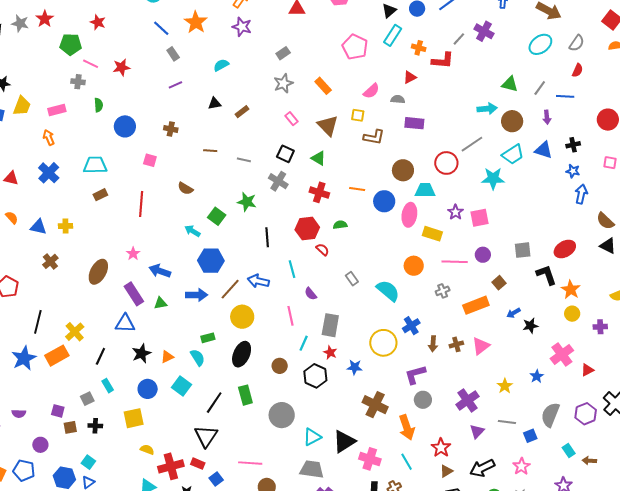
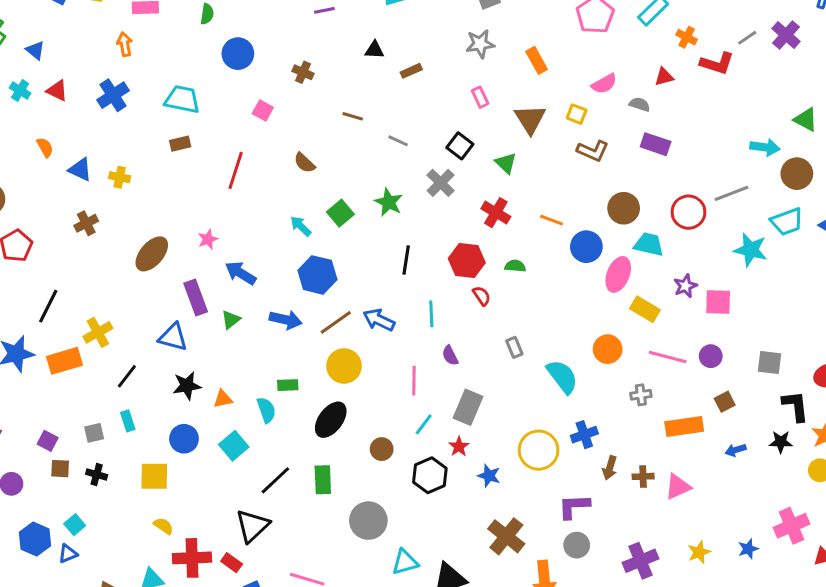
green triangle: (160, 303) -> (231, 320), turned -40
black star: (530, 326) -> (781, 442), moved

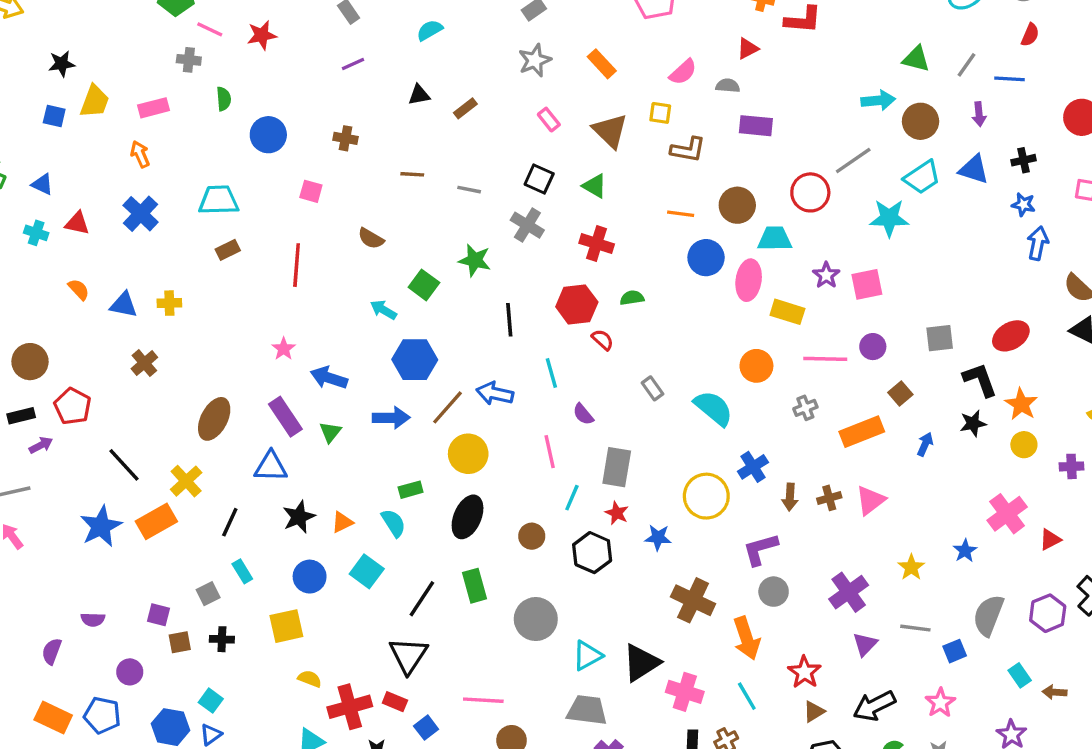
orange line: (552, 220) -> (681, 214), moved
brown ellipse: (152, 254) -> (214, 419), moved
black line: (48, 306) -> (124, 465), turned -56
blue arrow: (736, 450) -> (925, 444), turned 144

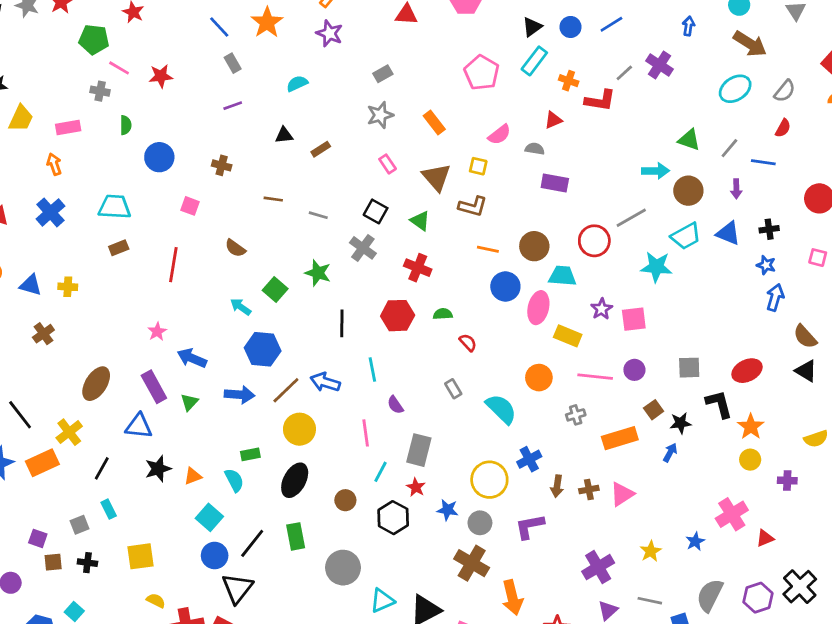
brown L-shape: (688, 150) -> (473, 206), moved
red semicircle: (603, 340) -> (468, 342), moved
black star: (973, 423) -> (681, 423), moved
blue circle: (310, 577) -> (215, 556), moved
gray circle: (774, 592) -> (480, 523), moved

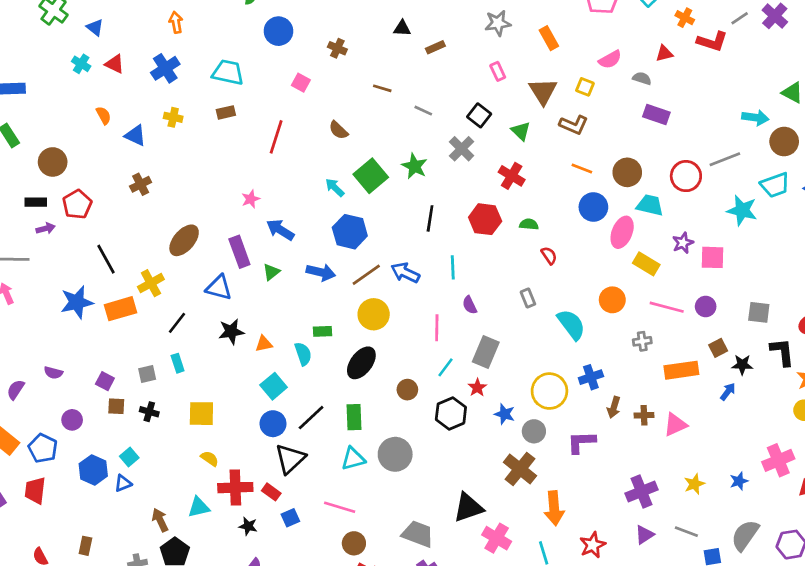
yellow cross: (68, 287) -> (173, 117), moved
green square: (275, 289) -> (371, 176), size x1.4
cyan triangle: (382, 601) -> (353, 459), moved

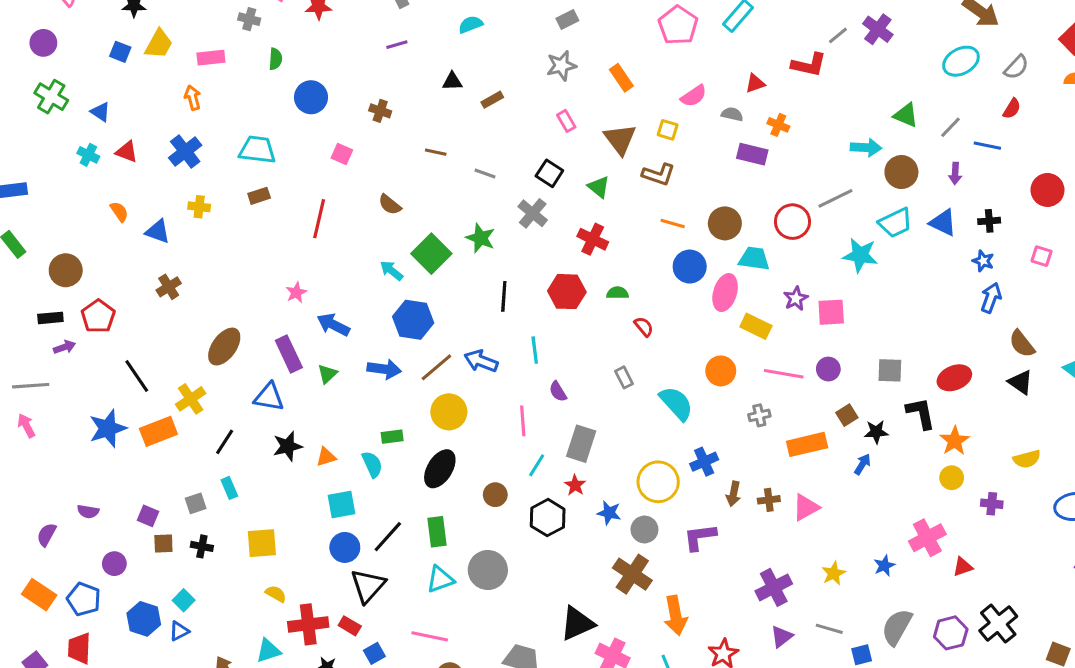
orange cross: (685, 18) -> (778, 125), moved
cyan square: (274, 386) -> (342, 504), turned 35

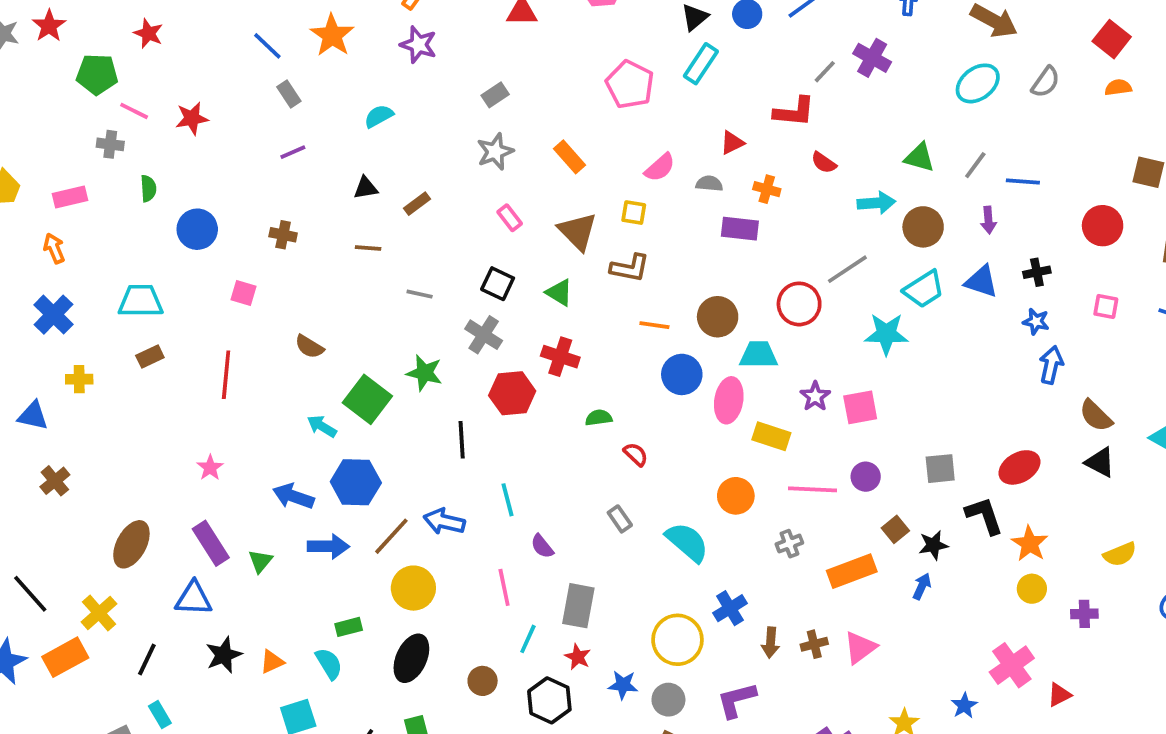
red semicircle: (1012, 109) -> (824, 163), moved, turned 100
brown line: (436, 152) -> (368, 248), moved
red hexagon: (567, 292) -> (512, 393), moved
blue arrow: (333, 325) -> (293, 496), moved

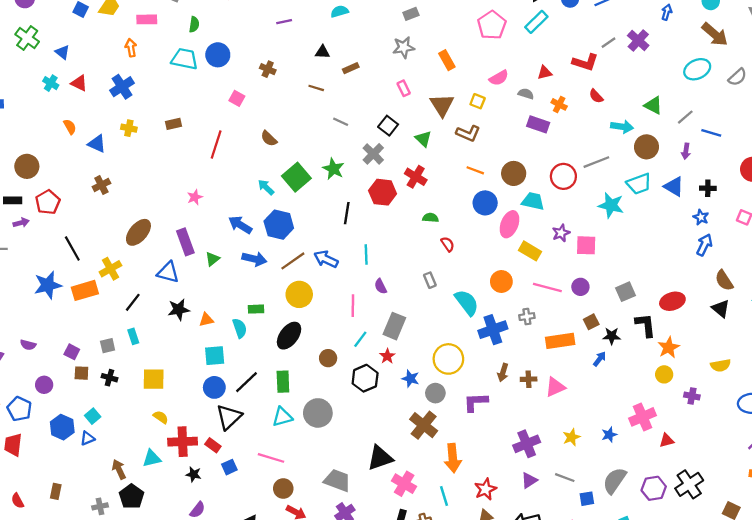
cyan trapezoid: (141, 301) -> (185, 59), moved
gray square: (940, 469) -> (625, 292), turned -30
blue cross: (730, 608) -> (493, 330), moved, size x1.4

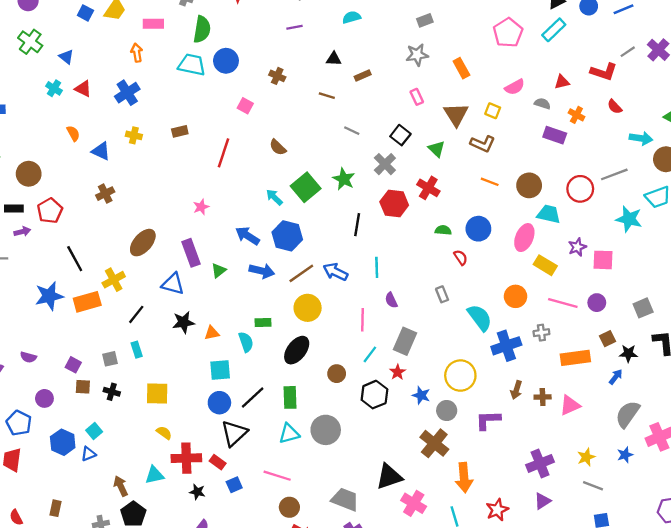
green semicircle: (194, 24) -> (202, 29), size x1.6
blue circle: (485, 203) -> (478, 229), moved
gray line: (565, 478) -> (593, 486), moved
gray semicircle: (615, 481) -> (628, 414), moved

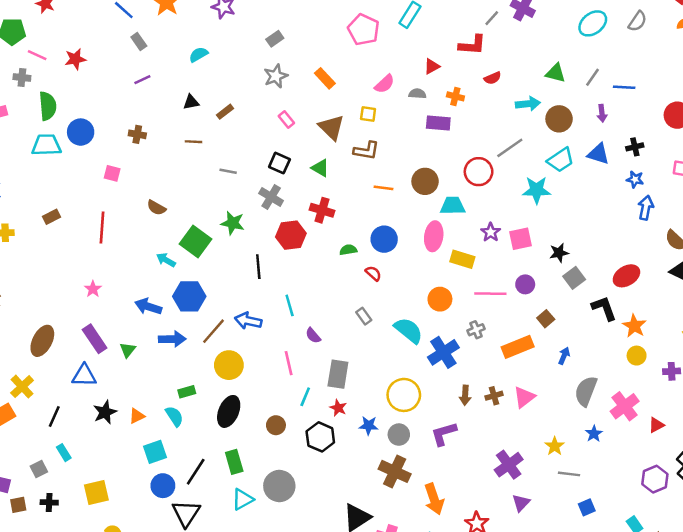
red semicircle: (615, 107) -> (493, 78), turned -56
black star: (628, 353) -> (559, 253), moved

